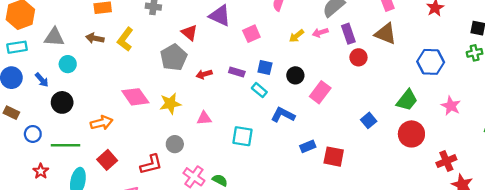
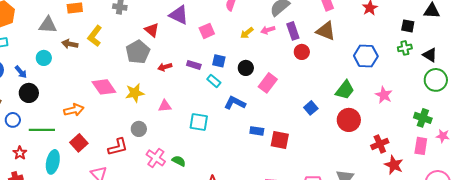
gray triangle: (54, 37) -> (48, 25), moved
brown arrow: (95, 38) -> (70, 44), moved
black circle: (62, 102) -> (29, 93), moved
blue rectangle: (308, 146) -> (257, 131), turned 32

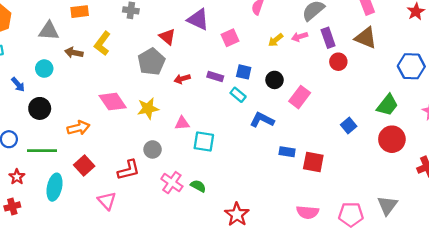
black circle: (29, 93) -> (40, 108), moved
cyan square: (199, 122) -> (204, 141), moved

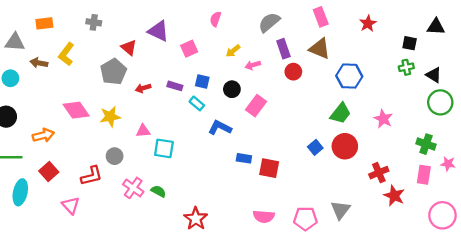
pink arrow: (300, 37) -> (253, 65), moved
blue hexagon: (411, 66) -> (349, 76), moved
blue square: (349, 126) -> (315, 147), moved

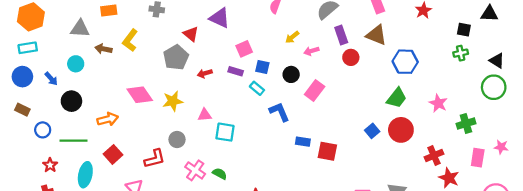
pink square: (189, 49) -> (244, 49), moved
black triangle: (434, 75) -> (497, 61), moved
blue L-shape: (220, 128) -> (279, 112), turned 40
green cross: (426, 144) -> (466, 124), moved, turned -36

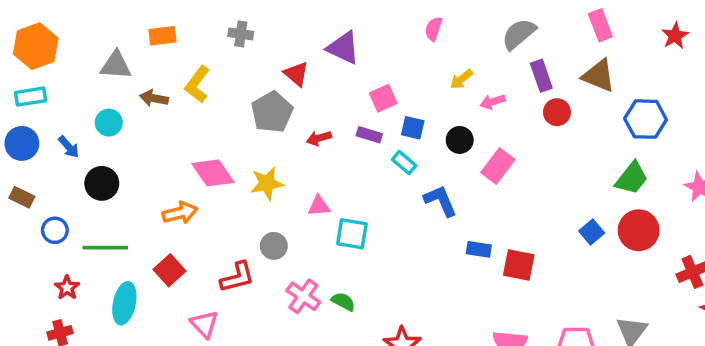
orange arrow: (108, 119) -> (180, 213), moved

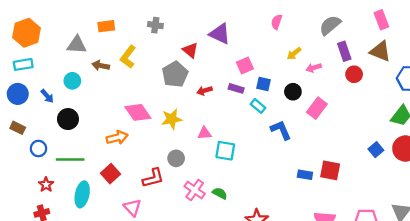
blue rectangle: (479, 249) -> (305, 175), moved

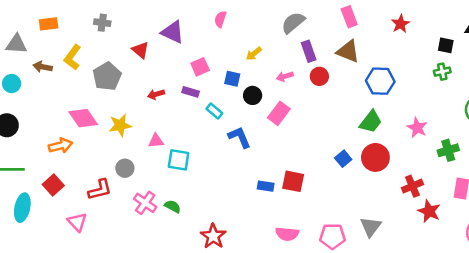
pink semicircle: (277, 22) -> (220, 19), moved
pink arrow: (314, 68) -> (285, 76), moved
gray pentagon: (175, 74) -> (107, 76), moved
blue square: (263, 84) -> (232, 79), moved

